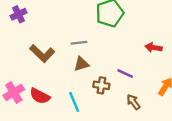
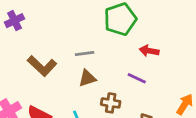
red arrow: (154, 47) -> (149, 51), moved
purple line: (125, 74) -> (137, 78), moved

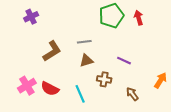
red arrow: (149, 51) -> (139, 18), moved, turned 64
brown L-shape: (42, 66) -> (52, 51), turned -75

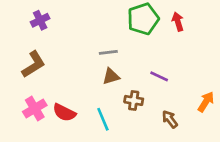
brown L-shape: (52, 51) -> (33, 64), moved

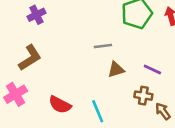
brown triangle: (111, 76) -> (116, 70), moved
brown cross: (134, 100) -> (143, 96), moved
pink cross: (35, 109) -> (16, 94), moved

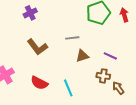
purple cross: (36, 15) -> (30, 13), moved
brown L-shape: (30, 58) -> (37, 47), moved, turned 85

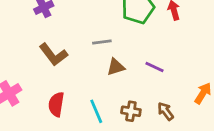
brown cross: (103, 76) -> (131, 111), moved
red semicircle: (39, 83) -> (56, 104), turned 72

